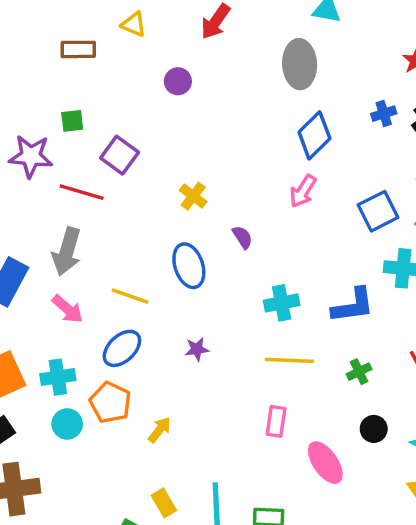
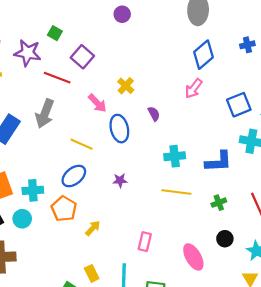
green square: (72, 121) -> (55, 33), turned 32
pink arrow: (67, 309) -> (97, 103), moved
pink rectangle: (276, 421) -> (145, 242), moved
cyan circle: (67, 424) -> (22, 219), moved

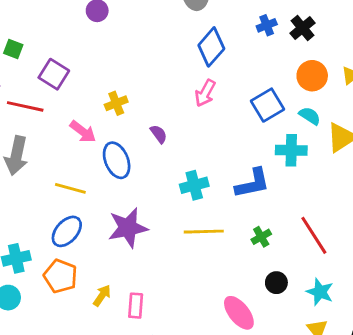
yellow cross: (126, 86) -> (116, 103), turned 35
purple star: (120, 180) -> (128, 228), size x2.0
pink rectangle: (145, 242) -> (136, 306), moved

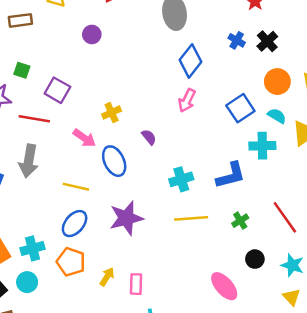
blue cross: (267, 25) -> (237, 40), turned -35

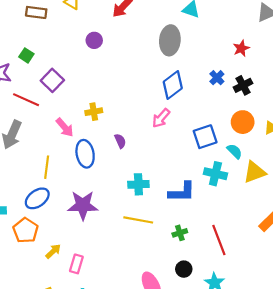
yellow line: (76, 187) -> (47, 167), turned 70

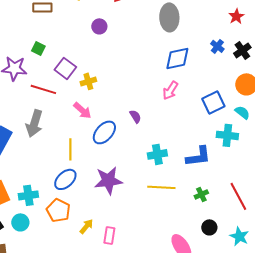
blue diamond: (173, 85) -> (177, 58), turned 32
yellow cross: (94, 112) -> (88, 81), moved
blue ellipse: (85, 154) -> (104, 132), turned 60

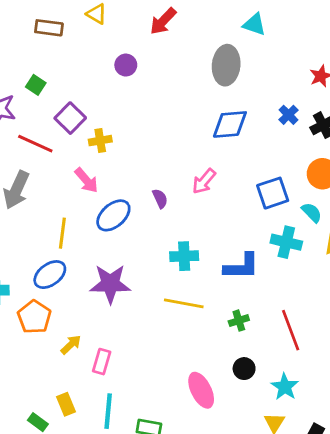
pink arrow: (170, 90) -> (204, 181), moved

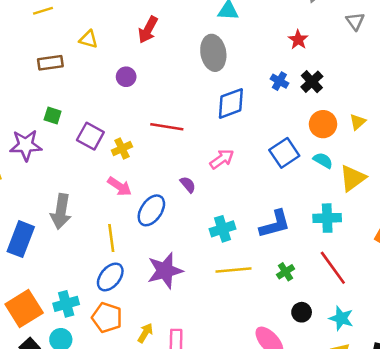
red line: (35, 144) -> (167, 127), moved
pink arrow: (204, 181) -> (222, 159), turned -150
cyan cross: (286, 242) -> (327, 218), moved

